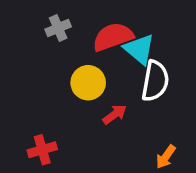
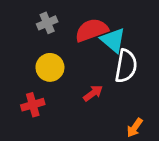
yellow circle: (88, 83) -> (50, 67), moved
red cross: (42, 150) -> (33, 105), moved

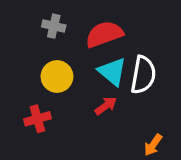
gray cross: (47, 23) -> (54, 26), turned 36
cyan triangle: (113, 40) -> (112, 72), moved

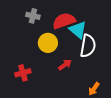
cyan triangle: (112, 72) -> (78, 30), moved
yellow circle: (57, 77) -> (48, 43), moved

